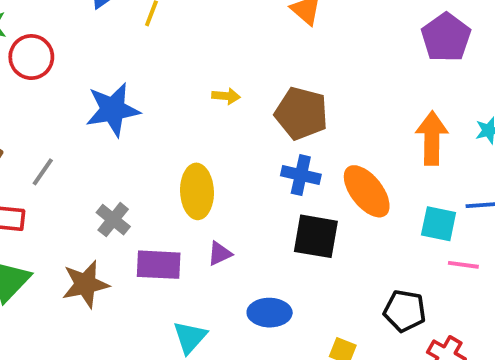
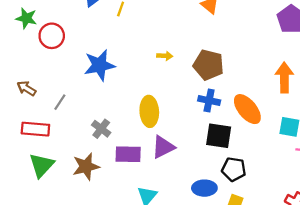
purple triangle: (220, 254) -> (163, 147), size x1.6
black pentagon: (405, 311) -> (234, 169), moved
blue ellipse: (270, 313) -> (204, 188), moved

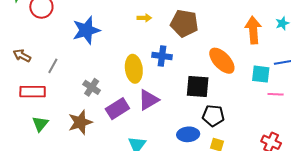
blue cross: (209, 101) -> (162, 56), moved
purple rectangle: (128, 154) -> (117, 109), turned -30
green triangle: (42, 165) -> (40, 124), size x0.7

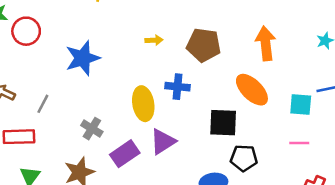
orange arrow: (253, 30) -> (266, 43), moved
pink line: (276, 94) -> (299, 143), moved

